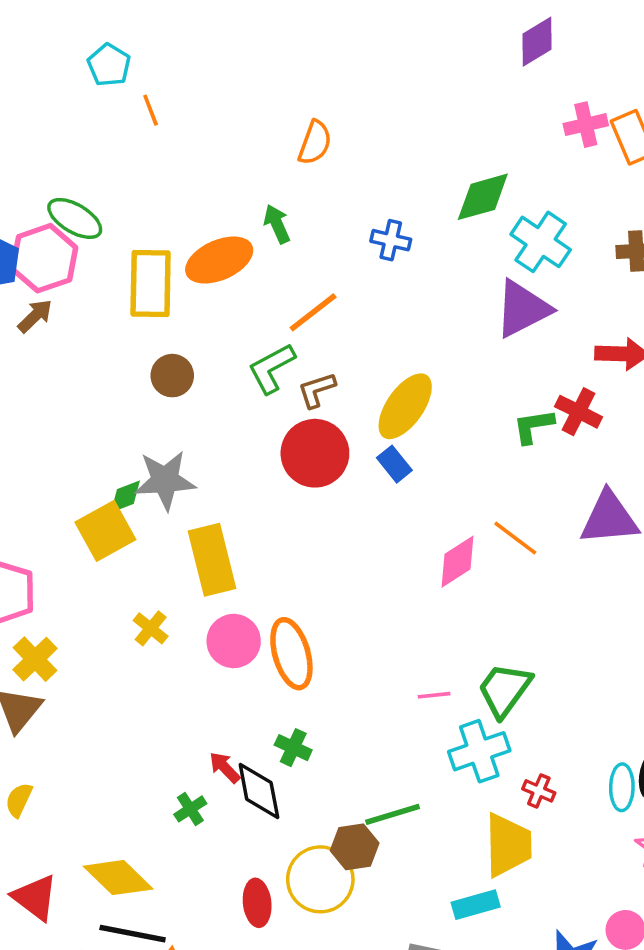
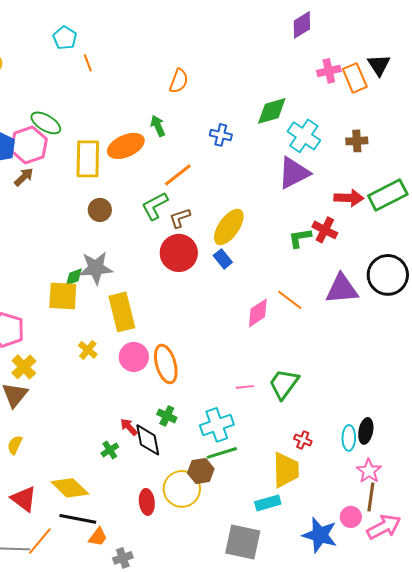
yellow square: (105, 531) -> (63, 296), turned 32
cyan cross: (479, 751) -> (217, 425), moved

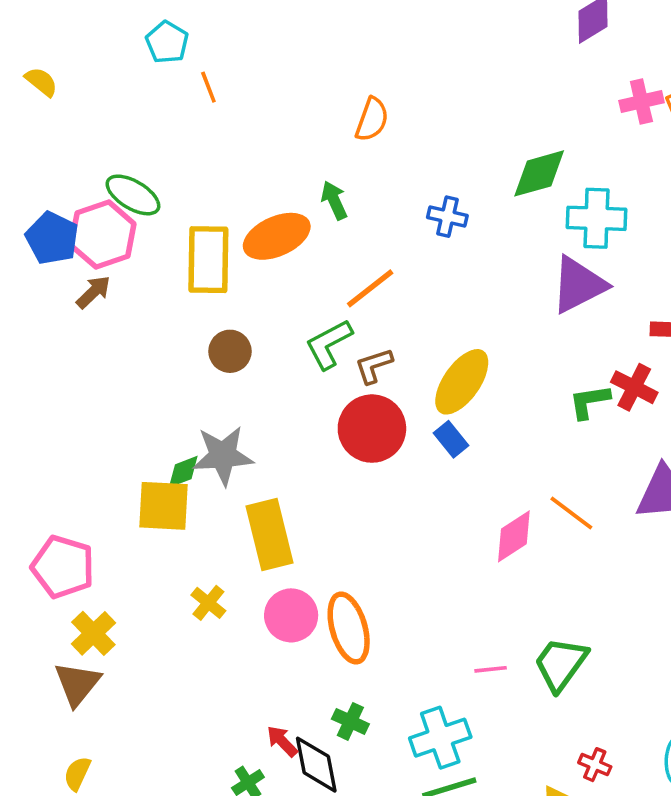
cyan cross: (304, 136) -> (597, 218), turned -32

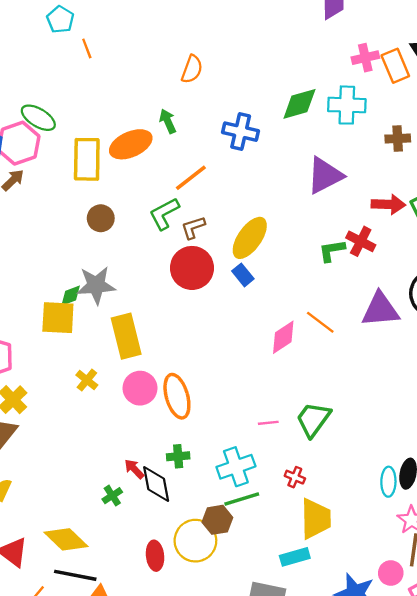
blue cross: (447, 217) -> (241, 132), size x1.4
cyan cross: (597, 218) -> (347, 105), moved
green cross: (350, 721) -> (178, 456), turned -30
red cross: (595, 765) -> (295, 477), moved

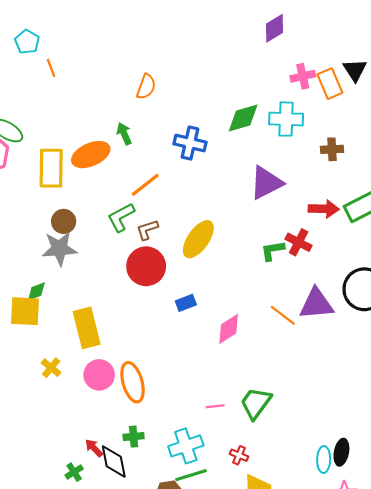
blue rectangle: (243, 275) -> (186, 303), moved, turned -72
gray star: (96, 285) -> (59, 249), moved
orange line: (320, 322) -> (283, 315), moved

